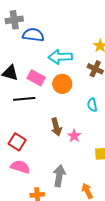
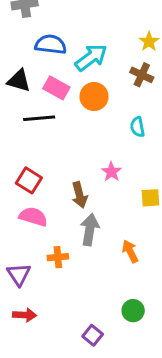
blue semicircle: (33, 35) -> (51, 44), moved
cyan arrow: (60, 57) -> (91, 57), turned 145
brown arrow: (56, 127) -> (80, 195), moved

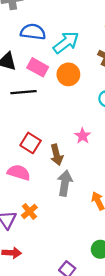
red square: (29, 180) -> (31, 143), moved
orange cross: (58, 257) -> (29, 211), moved, turned -35

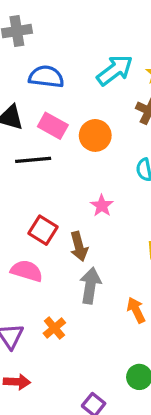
cyan arrow: (66, 42) -> (115, 70), moved
pink star: (83, 136) -> (102, 206), moved
orange cross: (29, 211) -> (54, 328), moved

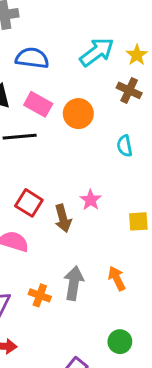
pink star: (102, 206) -> (91, 200), moved
gray arrow: (90, 286) -> (74, 283), moved
orange cross: (54, 328) -> (40, 295), turned -30

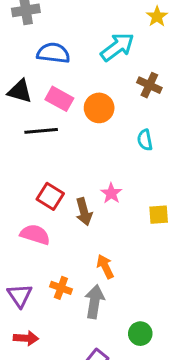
yellow star: (137, 55) -> (157, 16), moved
orange arrow: (117, 278) -> (105, 267), moved
gray arrow: (74, 283) -> (95, 302), moved

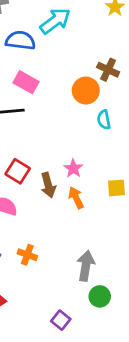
cyan arrow: (117, 47) -> (55, 21), moved
orange circle: (99, 108) -> (86, 91), moved
orange arrow: (105, 267) -> (76, 198), moved
gray arrow: (95, 302) -> (86, 266), moved

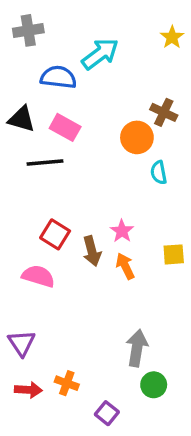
orange cross: (27, 255) -> (67, 383), moved

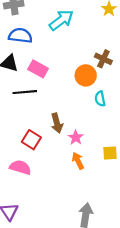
blue semicircle: (58, 77) -> (20, 36), moved
brown arrow: (92, 251) -> (57, 123), moved

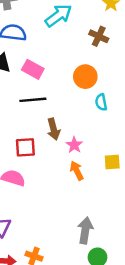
brown cross: (103, 59) -> (99, 36), moved
black line: (25, 92) -> (33, 100), moved
red square: (31, 140) -> (25, 147), turned -36

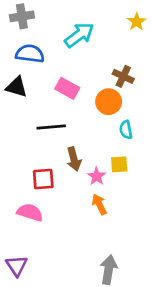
brown cross: (99, 36) -> (123, 76), moved
pink rectangle: (33, 69) -> (67, 88), moved
yellow square: (112, 162) -> (119, 164), moved

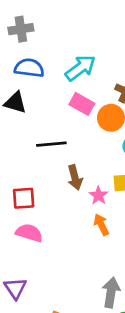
cyan arrow: (79, 35) -> (80, 68), moved
pink rectangle: (67, 88) -> (82, 104), moved
red square: (43, 179) -> (24, 198), moved

